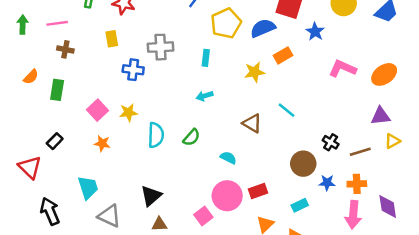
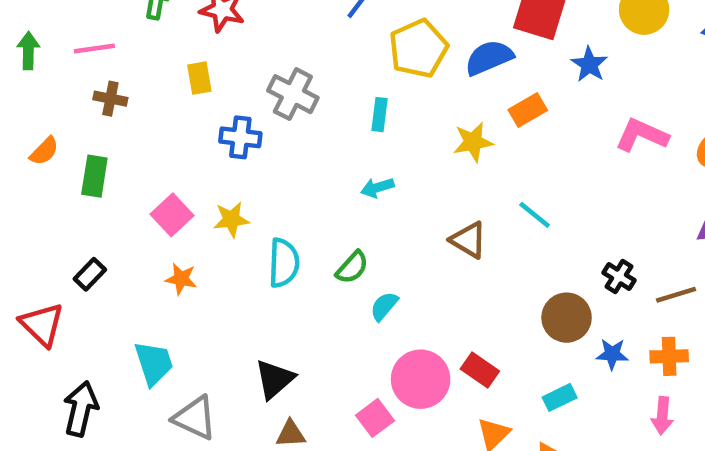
gray cross: (161, 47) -> (293, 94), turned 30
cyan semicircle: (228, 158) -> (384, 306), moved, turned -77
red rectangle: (258, 191) -> (480, 370), turned 54
black arrow: (50, 211) -> (81, 409), turned 36
pink arrow: (353, 215) -> (662, 416), size x0.7

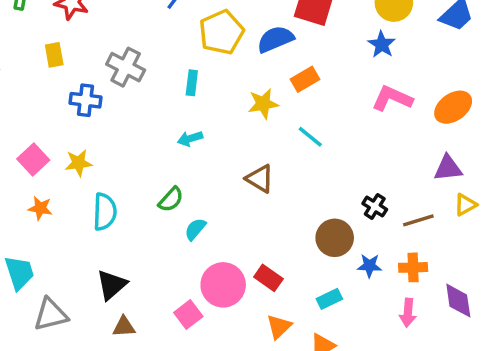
blue star: (589, 64) -> (382, 44), moved
cyan line: (535, 215) -> (310, 137), moved
cyan semicircle: (284, 263) -> (105, 212), moved
gray triangle: (195, 418) -> (51, 314), turned -39

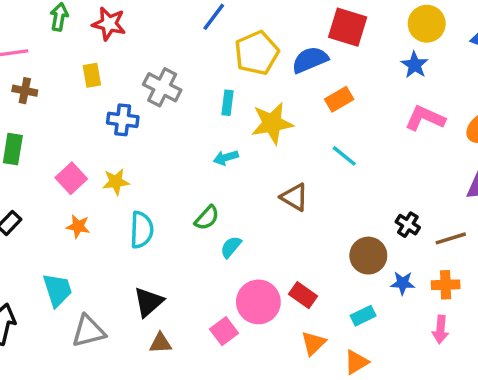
yellow star: (263, 104) -> (272, 123), moved, size x1.4

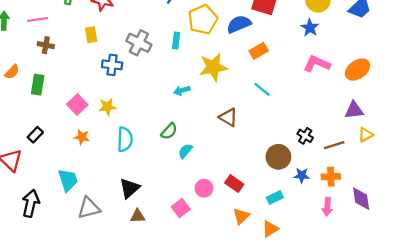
cyan rectangle: (227, 103) -> (176, 40), moved
pink circle: (258, 302) -> (204, 188), size x0.6

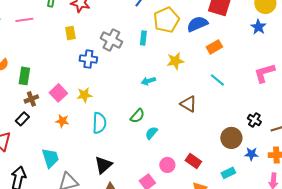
brown cross: (46, 45) -> (31, 99), moved, turned -32
pink L-shape: (317, 64) -> (264, 73), moved, turned -40
yellow star: (213, 67) -> (175, 61), size x0.7

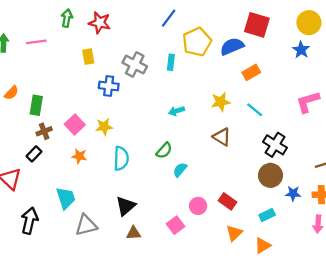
yellow star: (175, 61) -> (221, 102), moved
black cross: (254, 120) -> (275, 145), moved, size x1.5

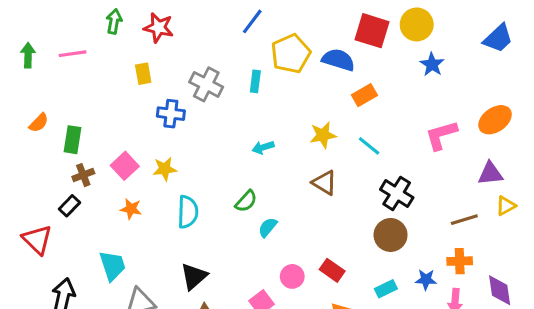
yellow circle: (309, 23) -> (417, 24), moved
blue semicircle: (232, 46) -> (338, 60), turned 40
blue star: (293, 193) -> (426, 280), moved

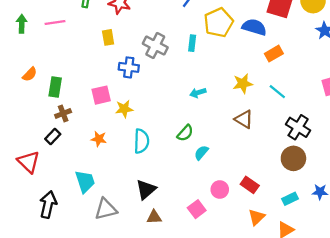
pink square: (125, 166) -> (101, 95), moved, turned 30

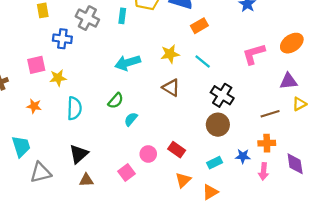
cyan arrow: (198, 93) -> (128, 63), size x1.6

